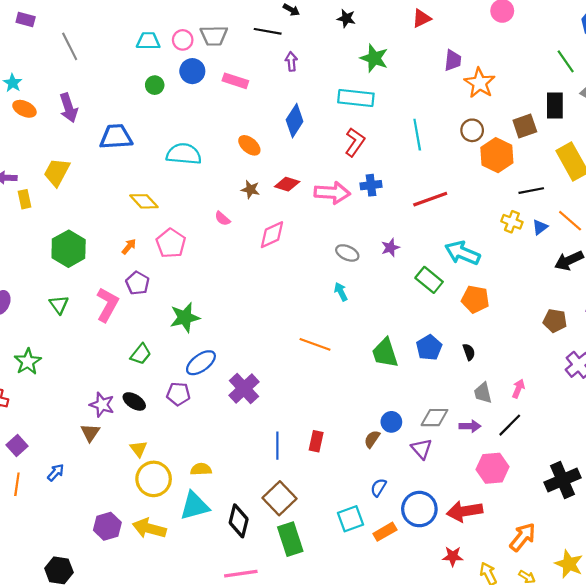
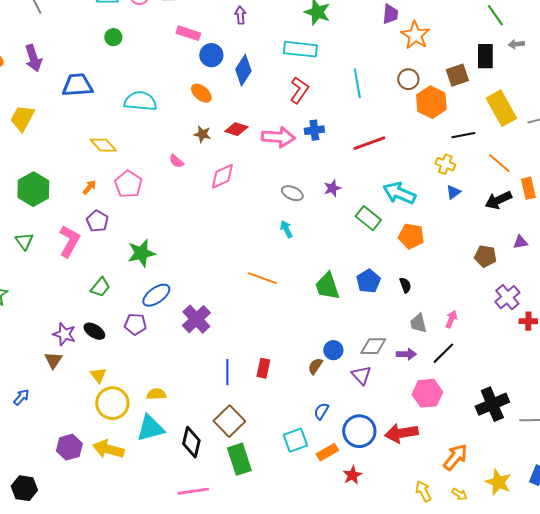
blue circle: (192, 71) -> (211, 55), moved
blue triangle: (540, 227) -> (453, 192), moved
red star: (453, 556) -> (352, 475), moved, turned -30

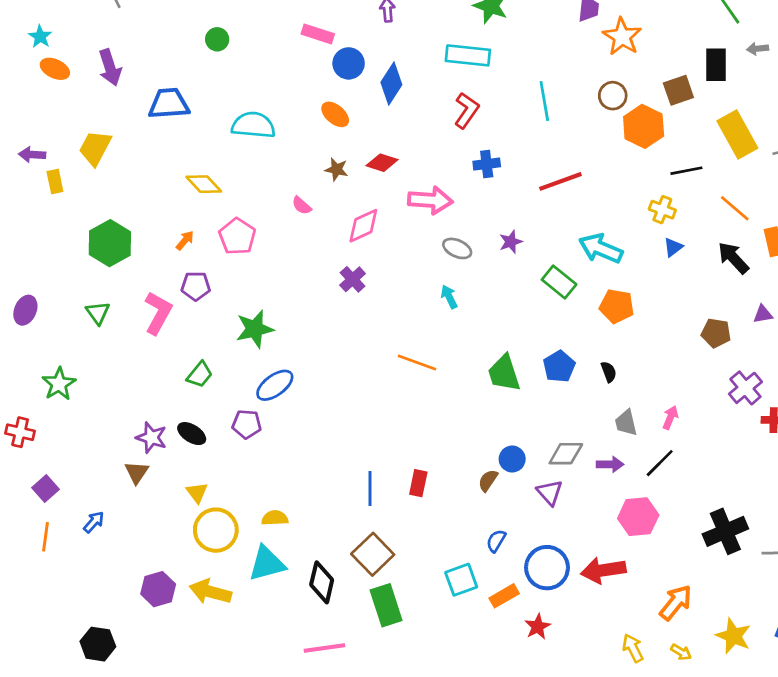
pink arrow: (278, 137) -> (430, 200), moved
black arrow: (498, 200) -> (733, 258), turned 72
purple pentagon: (97, 221) -> (196, 286), turned -30
purple cross: (196, 319) -> (353, 279), moved, size x0.7

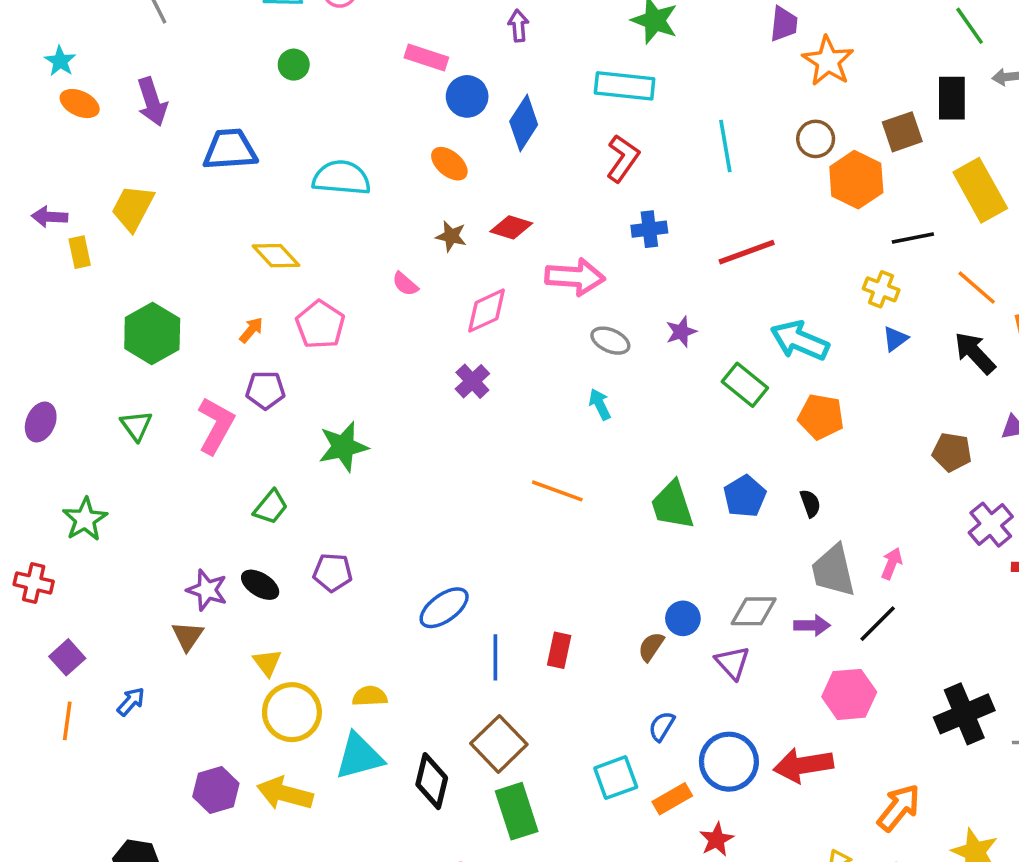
blue ellipse: (275, 385) -> (444, 608), moved
gray trapezoid: (626, 423) -> (833, 571), size x1.5

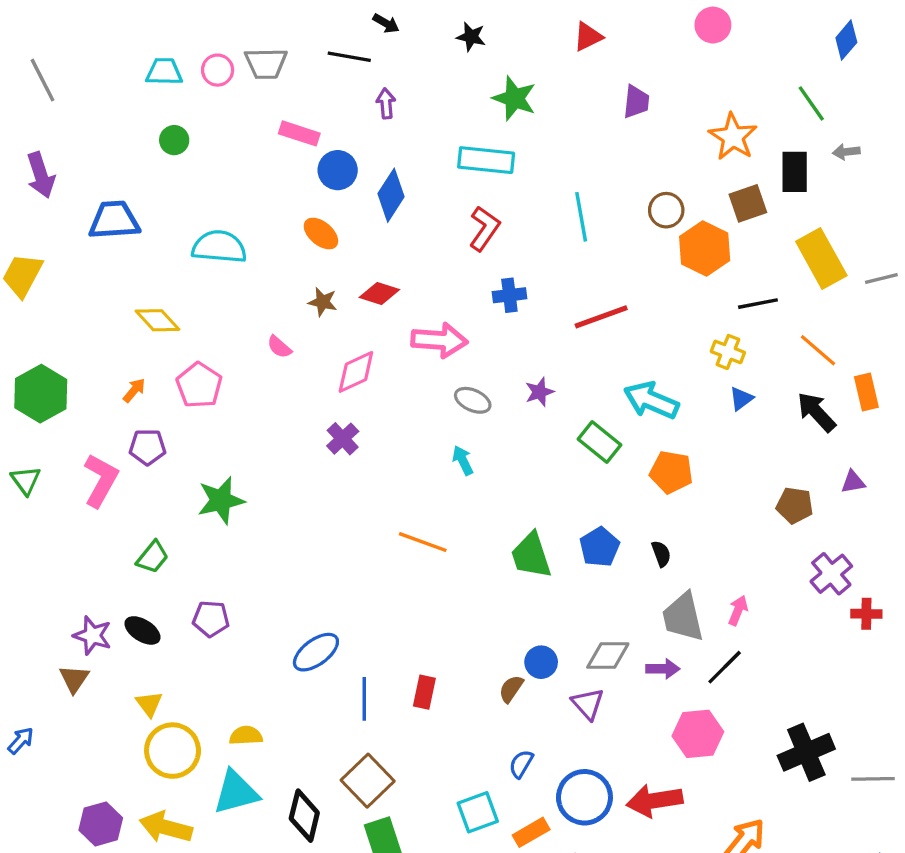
orange star: (828, 61) -> (733, 137), moved

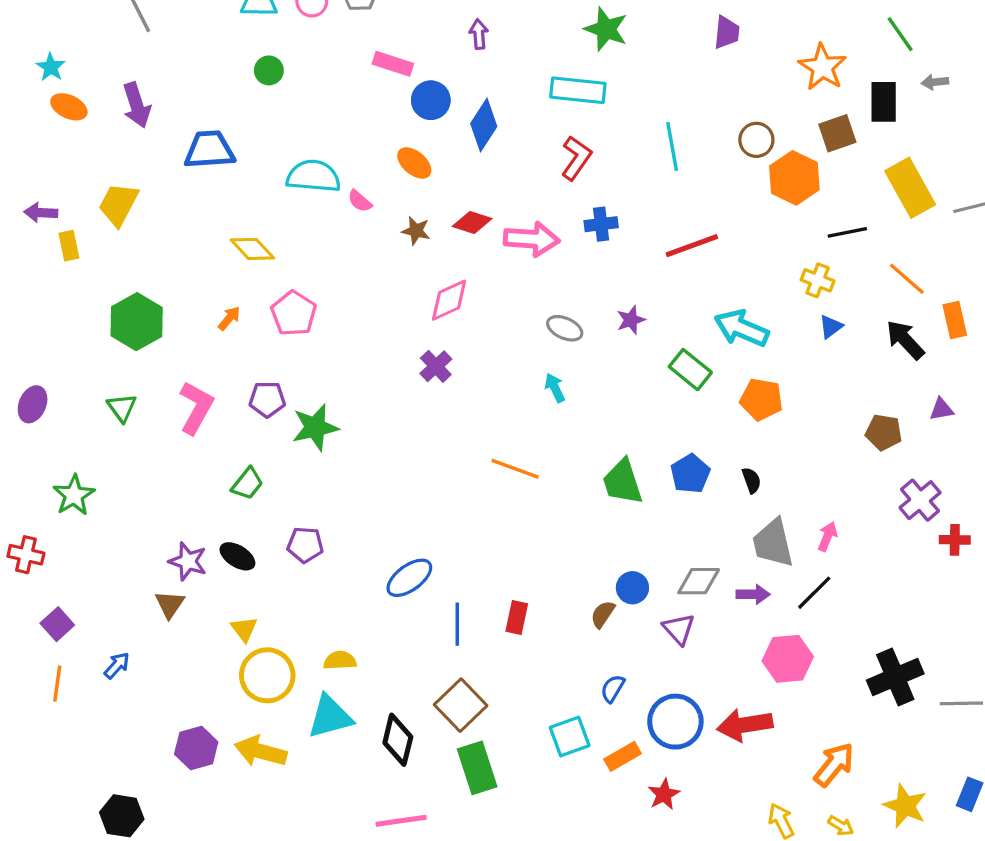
pink arrow: (439, 340) -> (532, 239), moved
pink semicircle: (279, 347) -> (360, 201), moved
purple pentagon: (147, 447) -> (267, 399), moved

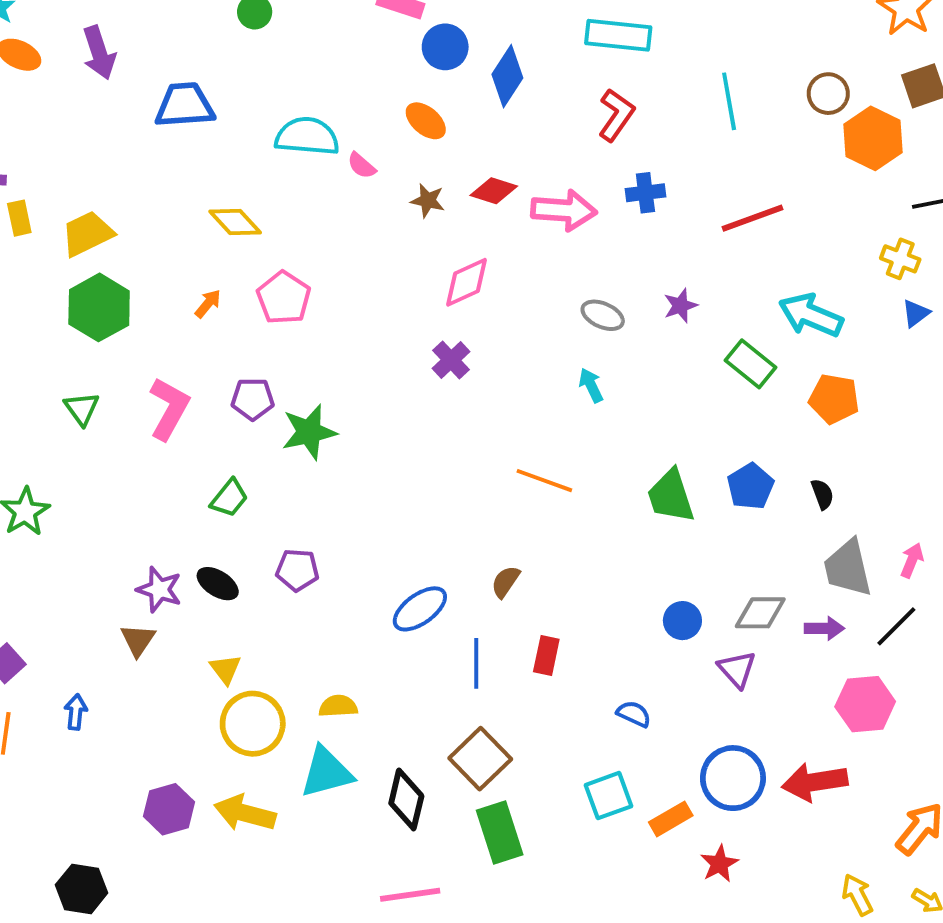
yellow trapezoid: (118, 204) -> (87, 234), moved, turned 36
brown semicircle: (603, 614) -> (505, 582), moved
blue arrow: (117, 665) -> (76, 712), turned -36
blue semicircle: (613, 689) -> (634, 714), moved, turned 84

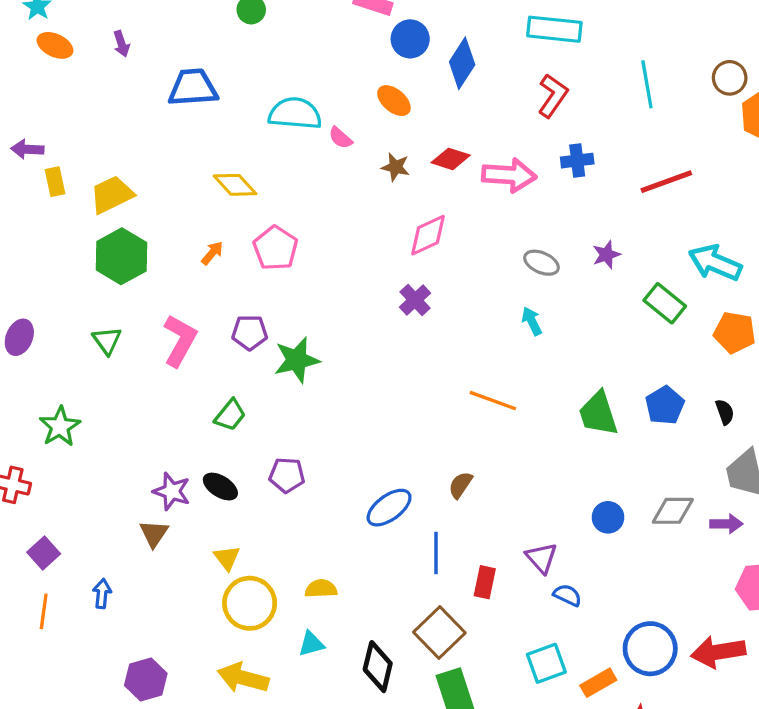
purple arrow: (99, 53) -> (121, 44), size x0.6
red rectangle: (546, 656) -> (485, 582), moved
purple triangle: (737, 669) -> (542, 558), moved
cyan triangle: (327, 772) -> (311, 644), size x0.6
purple hexagon: (169, 809) -> (146, 679), moved

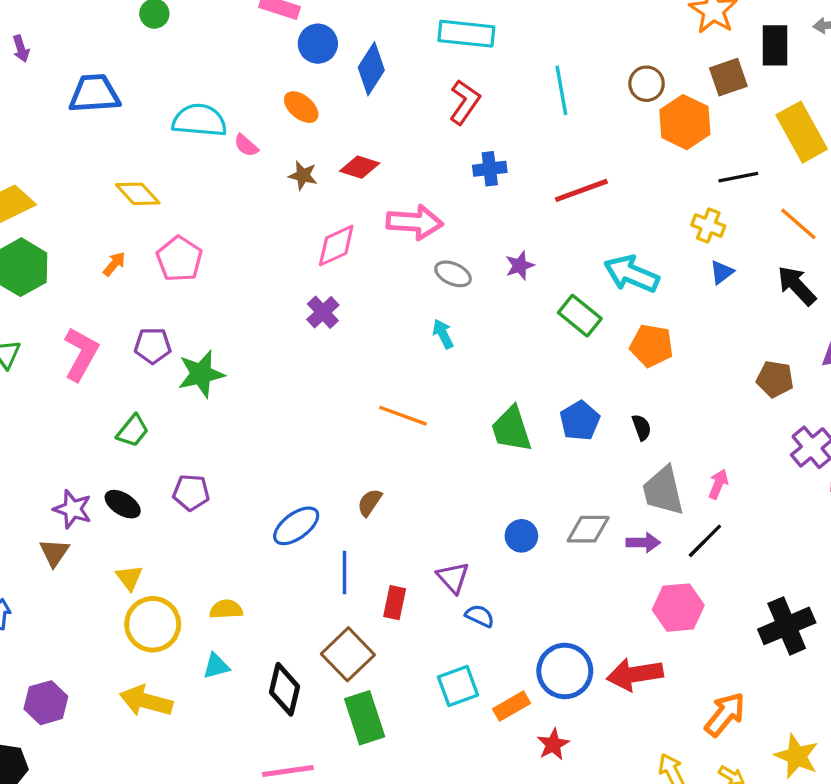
pink arrow: (509, 175) -> (415, 222), moved

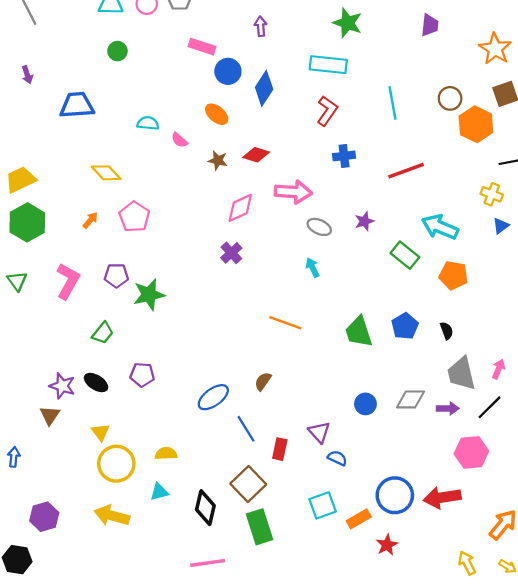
cyan semicircle: (199, 120) -> (148, 123), size x0.6
blue line: (345, 573) -> (246, 429), turned -32

